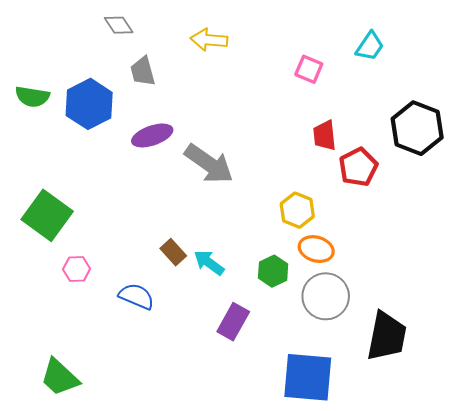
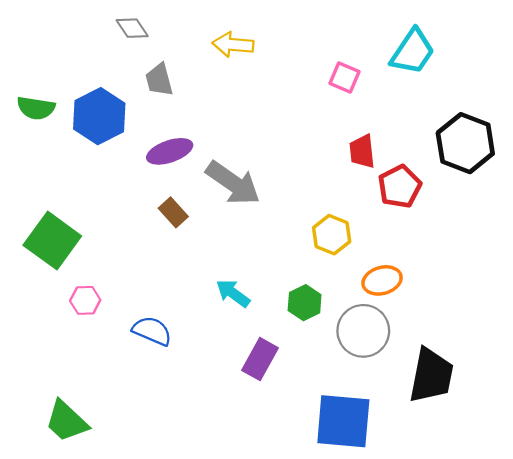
cyan trapezoid: (370, 46) -> (413, 52), size x1.4
orange ellipse: (316, 249) -> (382, 280), moved, turned -32
brown rectangle: (173, 252) -> (173, 212), moved

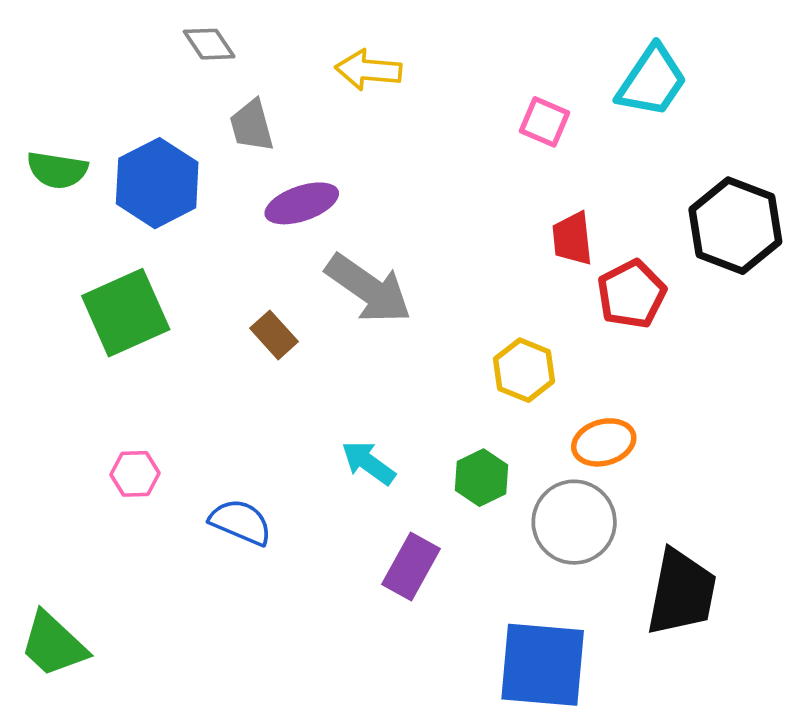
purple ellipse: (170, 151) -> (302, 203), moved
green square: (52, 241) -> (126, 313), moved, turned 30
green trapezoid: (66, 421) -> (53, 644), moved

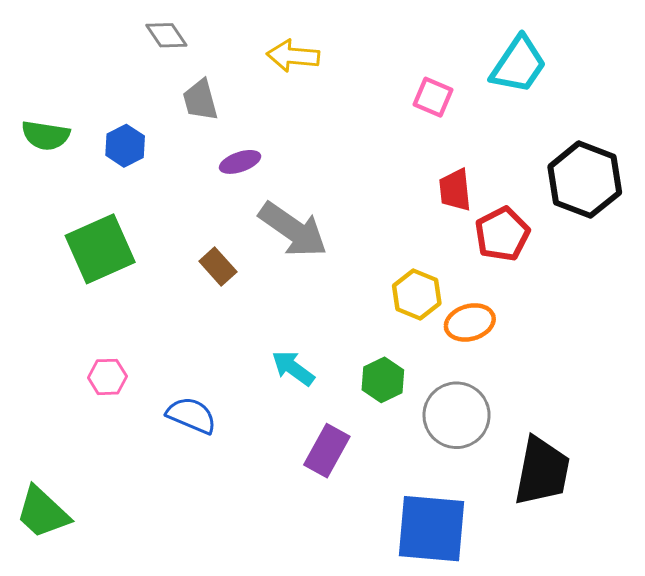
blue hexagon: (157, 183) -> (125, 146), size x0.6
purple ellipse: (302, 203) -> (240, 162), size x0.7
orange ellipse: (604, 442) -> (470, 322), moved

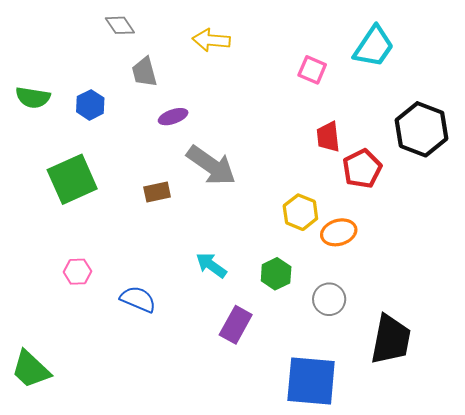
brown rectangle: (218, 266) -> (157, 192), turned -60
gray circle: (457, 415) -> (329, 299), size x0.7

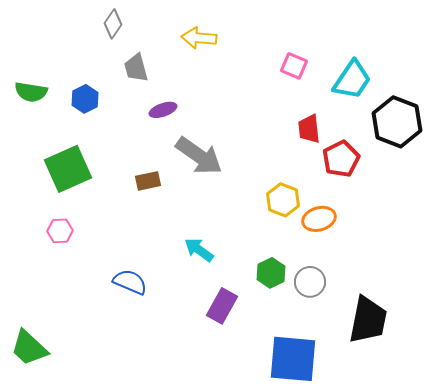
gray diamond: (120, 25) -> (113, 24), turned 68
cyan trapezoid: (374, 47) -> (352, 80), moved
pink hexagon: (77, 272) -> (60, 231), moved
green hexagon: (276, 274) -> (271, 273), moved

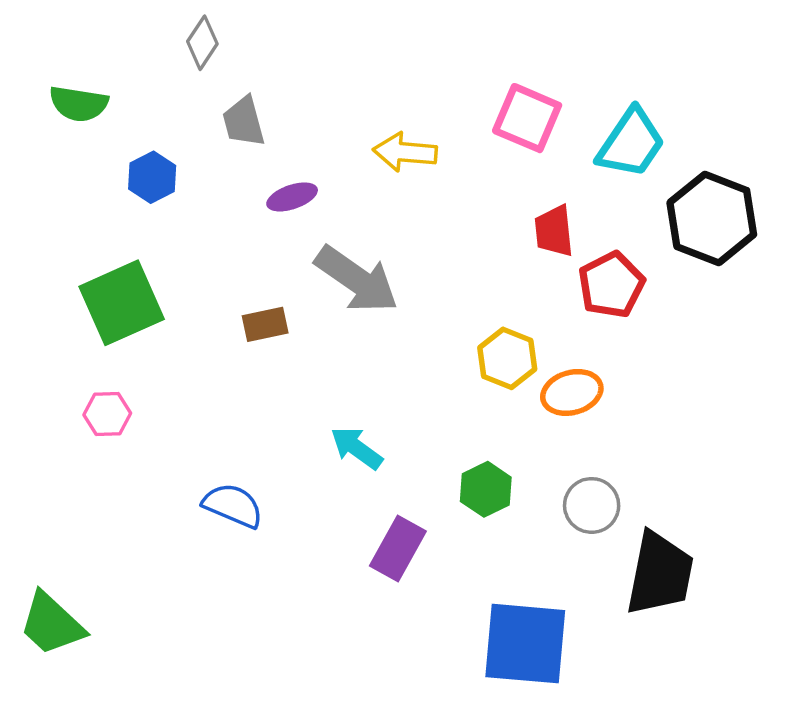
yellow arrow: (199, 38) -> (405, 152), moved
pink square: (294, 66) -> (527, 118), size x1.4
green semicircle: (31, 92) -> (79, 104), moved
gray circle: (310, 282) -> (592, 505), moved

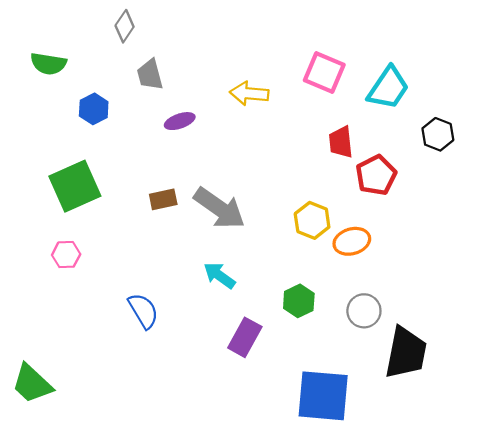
black hexagon: (712, 218) -> (438, 134), size x0.6
gray arrow: (357, 279) -> (219, 208), moved
blue semicircle: (233, 505) -> (143, 311), turned 36

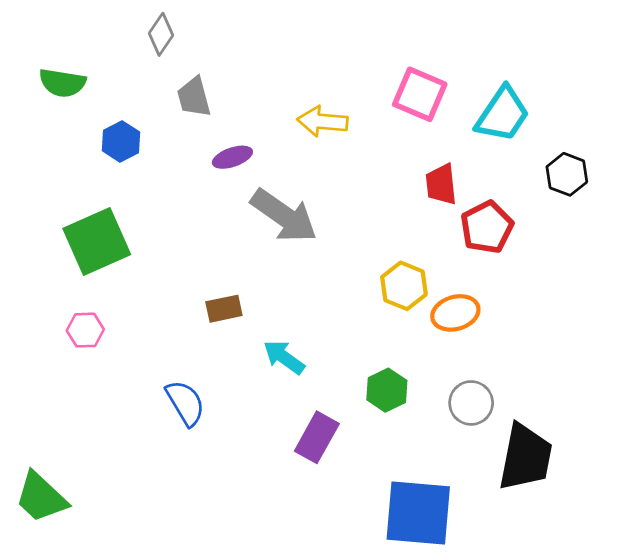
brown rectangle: (163, 199) -> (224, 309), moved
gray arrow: (219, 208) -> (284, 216), moved

